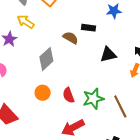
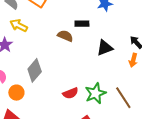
gray diamond: (46, 59) -> (35, 70), moved
orange circle: (43, 93) -> (16, 93), moved
red semicircle: (68, 95) -> (70, 93), turned -84

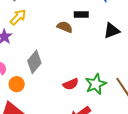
yellow arrow: (19, 26) -> (18, 17), turned 108
black triangle: (105, 48) -> (112, 31), moved

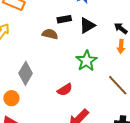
black triangle: (112, 31) -> (87, 25), moved
green star: (96, 84) -> (86, 61), moved

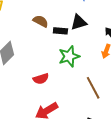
black rectangle: (64, 19) -> (60, 31), moved

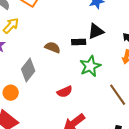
brown semicircle: (41, 21) -> (52, 47), moved

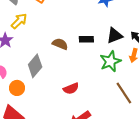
black triangle: (96, 31) -> (115, 36), moved
green star: (90, 66) -> (110, 61), moved

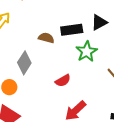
black rectangle: (86, 39) -> (72, 30), size x1.5
green star: (110, 61) -> (87, 52), moved

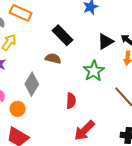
black rectangle: (72, 30) -> (62, 35), moved, turned 55
red semicircle: (63, 81) -> (71, 101), turned -56

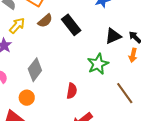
brown semicircle: (53, 59) -> (45, 21), moved, turned 119
orange circle: (18, 109) -> (27, 98), moved

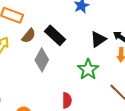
gray diamond: (35, 70) -> (42, 60), moved

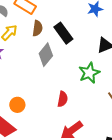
brown semicircle: (29, 36) -> (37, 28), turned -42

